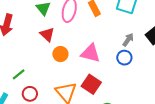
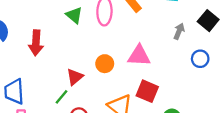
red triangle: (47, 34) -> (75, 77), moved, turned 49
blue circle: (124, 58) -> (200, 59), moved

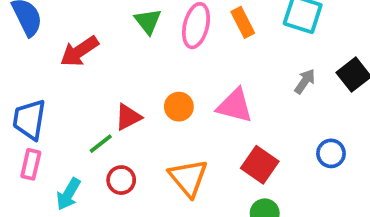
red arrow: (36, 43) -> (79, 51), turned 40
blue circle: (200, 59) -> (331, 153), moved
red square: (147, 91) -> (260, 165), moved

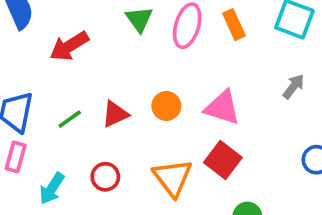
green line: (101, 144) -> (70, 119), moved
red square: (260, 165) -> (223, 160), moved

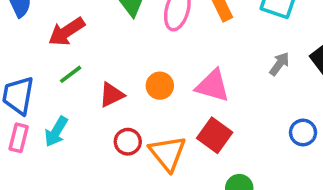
green line: (70, 119) -> (71, 74), moved
red circle: (105, 177) -> (128, 142), moved
cyan arrow: (52, 188) -> (56, 132), moved

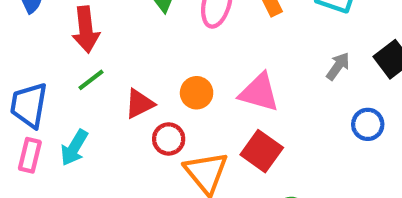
red arrow: (66, 32) -> (86, 29), turned -63
blue circle: (303, 132) -> (368, 124), moved
red circle: (128, 142) -> (169, 139), moved

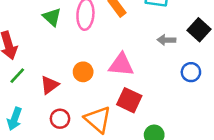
gray arrow: (338, 66) -> (166, 40), turned -114
red circle: (169, 139) -> (60, 119), moved

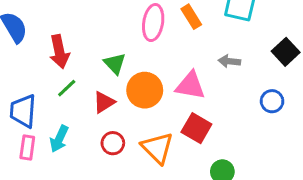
green triangle: (52, 17) -> (115, 64), moved
gray arrow: (166, 40) -> (229, 61), moved
orange circle: (83, 72) -> (145, 90), size x1.5

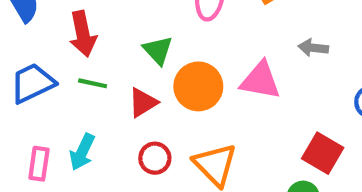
green line: (67, 88) -> (93, 83), turned 55
blue trapezoid: (23, 111) -> (32, 83), moved, turned 60
red square: (196, 128) -> (323, 153), moved

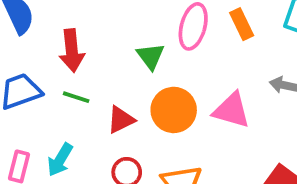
green triangle: (158, 50) -> (150, 56), moved

